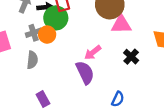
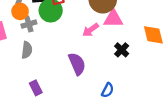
orange circle: (47, 35) -> (20, 11), moved
pink arrow: (93, 53) -> (91, 30), moved

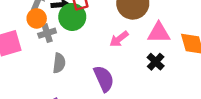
pink triangle: (113, 19) -> (159, 33), moved
gray semicircle: (27, 50) -> (59, 63), moved

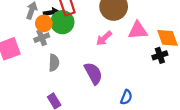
orange circle: (37, 18) -> (44, 23), moved
black cross: (156, 62) -> (160, 55), moved, turned 32

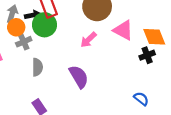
orange circle: (44, 23) -> (16, 27), moved
pink triangle: (138, 30) -> (123, 30), turned 35
blue semicircle: (126, 97) -> (141, 99), moved, turned -72

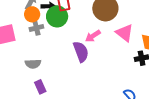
gray semicircle: (37, 67) -> (33, 64), moved, turned 77
purple semicircle: (79, 77) -> (81, 52), moved

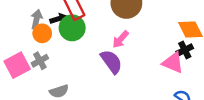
gray cross: (36, 28) -> (40, 61), moved
pink triangle: (125, 33) -> (173, 63), moved

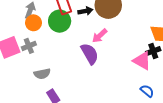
black arrow: (59, 19) -> (85, 11), moved

